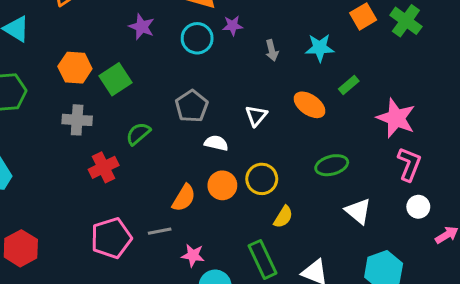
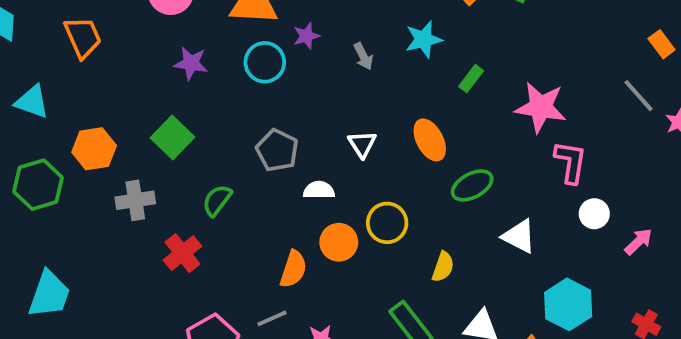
orange hexagon: (75, 68) -> (94, 149), moved
orange ellipse: (309, 105) -> (430, 140), moved, turned 40
yellow semicircle: (283, 217) -> (443, 267), moved

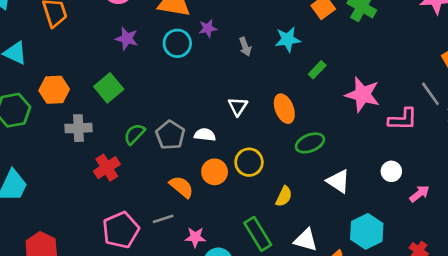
gray pentagon: (277, 150) -> (170, 135), moved
pink L-shape: (571, 162) -> (403, 119), moved, turned 76
orange semicircle: (293, 269) -> (181, 187), turned -75

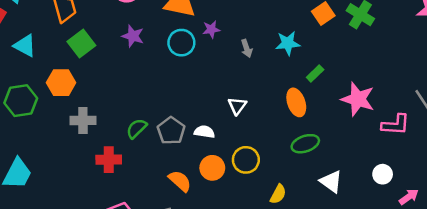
green square: (109, 88) -> (81, 43), moved
orange ellipse: (284, 109) -> (296, 102), moved
red cross: (107, 168) -> (109, 160), turned 30

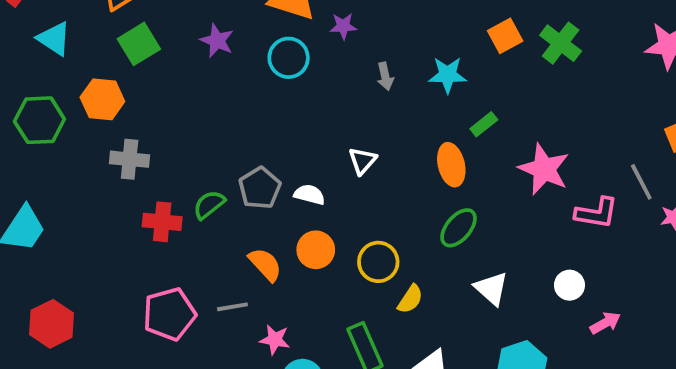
purple star: (211, 29) -> (343, 26), moved
green semicircle: (137, 128) -> (209, 205), moved
green ellipse: (305, 144) -> (459, 228), turned -36
yellow circle: (246, 160) -> (378, 262), moved

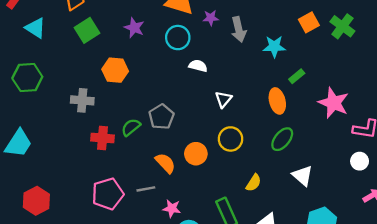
gray arrow: (385, 76) -> (239, 29), moved, size x1.5
orange hexagon: (102, 99) -> (115, 70), moved
white semicircle: (309, 195) -> (198, 66), moved
yellow circle: (378, 262) -> (231, 139), moved
white circle: (569, 285) -> (360, 161), moved

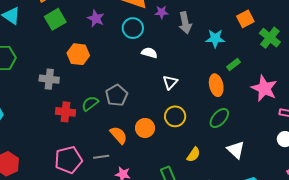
green cross: (342, 26) -> (270, 38), moved

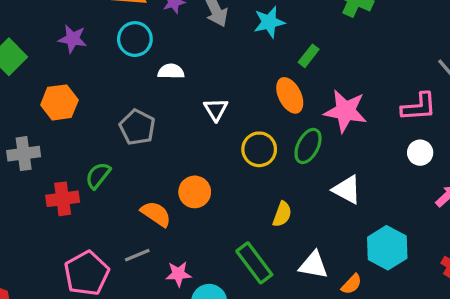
pink star: (264, 88) -> (345, 111), moved
gray pentagon: (117, 95) -> (137, 127), moved
yellow circle: (175, 116) -> (259, 149), moved

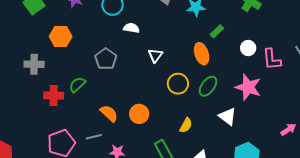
pink L-shape: (419, 107) -> (272, 59), moved, turned 80
pink star: (345, 111) -> (248, 87), moved
white circle: (420, 153) -> (248, 48), moved
orange circle: (195, 192) -> (139, 114), moved

